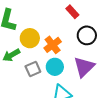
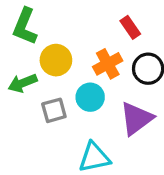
orange cross: (53, 45) -> (108, 64), moved
cyan circle: (55, 67) -> (90, 97), moved

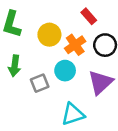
yellow circle: (56, 60) -> (49, 35), moved
green arrow: (23, 83) -> (15, 66), turned -54

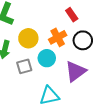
yellow circle: (49, 35) -> (28, 38), moved

